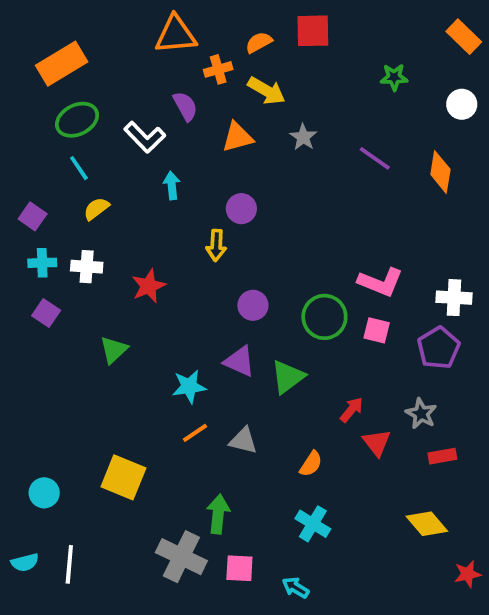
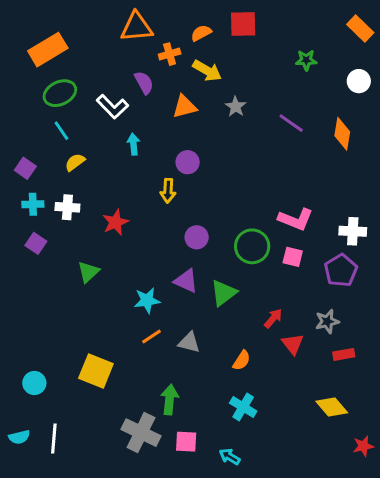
gray star: (421, 414) -> (327, 321), turned 30

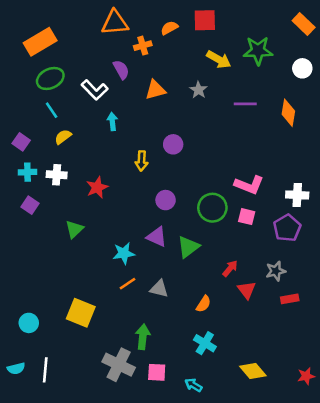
green star: (306, 60) -> (258, 51), size x1.6
yellow arrow: (207, 71) -> (219, 59), moved
purple line: (291, 123) -> (245, 104), turned -35
purple circle: (188, 162) -> (173, 144), moved
yellow diamond: (332, 407) -> (253, 371), moved

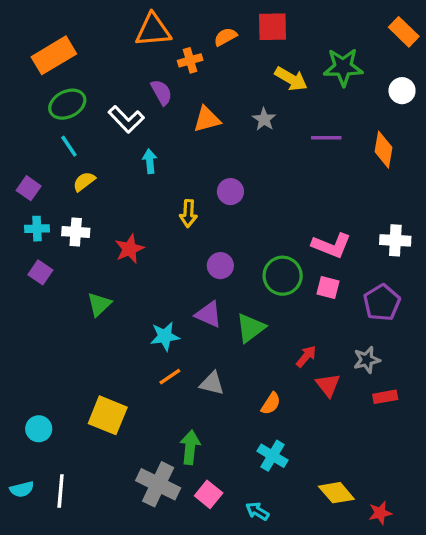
white cross: (297, 195) -> (395, 240), moved
pink square: (157, 372) -> (209, 494), turned 36
red star: (306, 376) -> (380, 513), moved

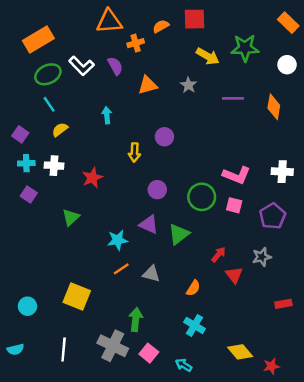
white L-shape: (126, 119) -> (82, 66), moved
red rectangle: (385, 397) -> (283, 304), moved
white line: (61, 491) -> (64, 349), moved

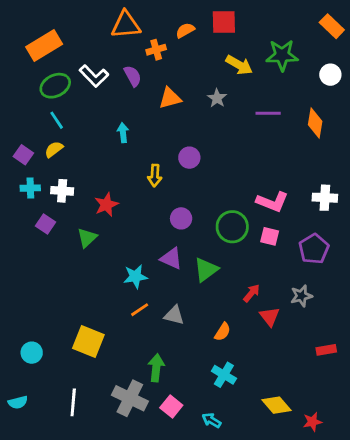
yellow semicircle: (60, 130) -> (54, 149), moved
purple square: (29, 194) -> (46, 224), moved
green triangle: (71, 217) -> (87, 238), moved

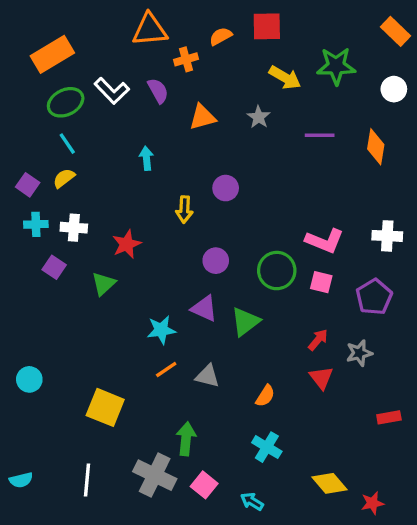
red arrow: (252, 293) -> (318, 340), moved
cyan circle: (32, 353) -> (29, 379), moved

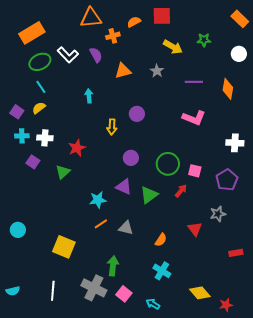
green star: (336, 66) -> (204, 40), size x0.6
pink L-shape: (325, 241) -> (194, 118), moved
red arrow: (318, 340) -> (181, 191), moved

